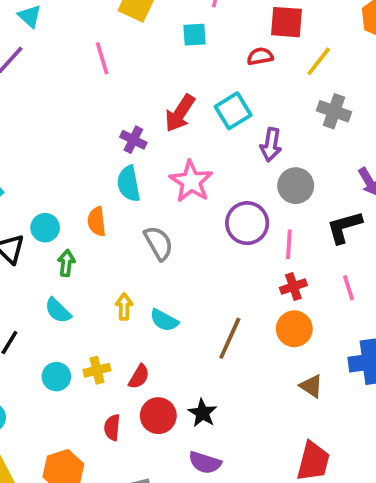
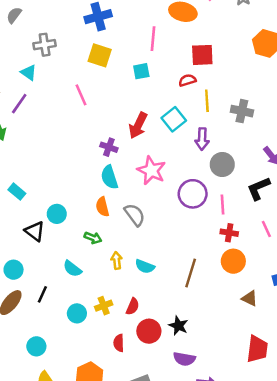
yellow line: (319, 61) -> (207, 101), moved, turned -35
orange semicircle: (97, 221) -> (102, 207), moved
green arrow: (66, 263) -> (93, 238), moved, turned 112
red cross: (293, 287) -> (229, 233), turned 35

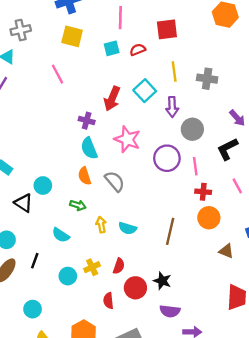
red semicircle: (187, 80) -> (138, 50), moved

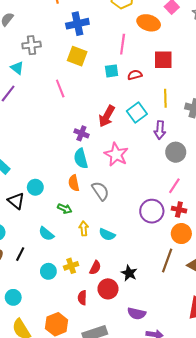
purple circle: (167, 158) -> (152, 211), moved
pink line: (195, 166) -> (174, 186), turned 35
brown line: (170, 231) -> (167, 260), moved
black star: (162, 281) -> (129, 273), moved

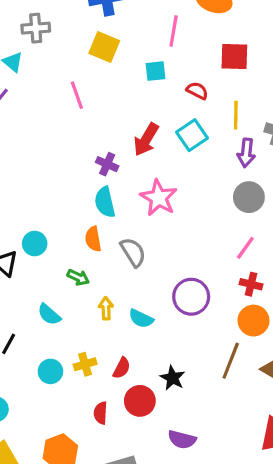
red semicircle: (135, 75) -> (197, 91), moved, turned 40
purple arrow: (160, 130) -> (246, 153), moved
purple circle: (152, 211) -> (191, 297), moved

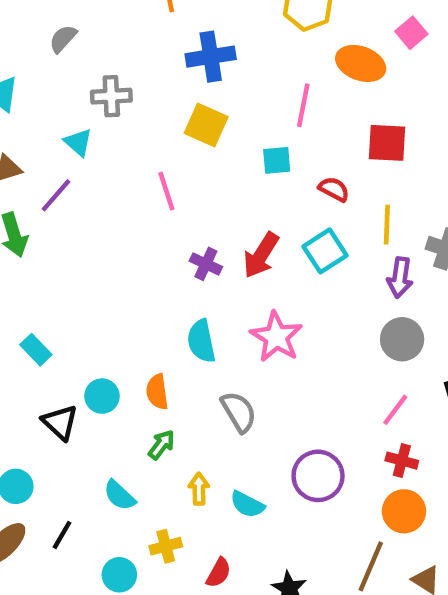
purple cross: (107, 164) -> (206, 264), moved
orange semicircle: (93, 239) -> (157, 392), moved
green arrow: (78, 277) -> (161, 445), turned -80
yellow cross: (85, 364) -> (166, 546), moved

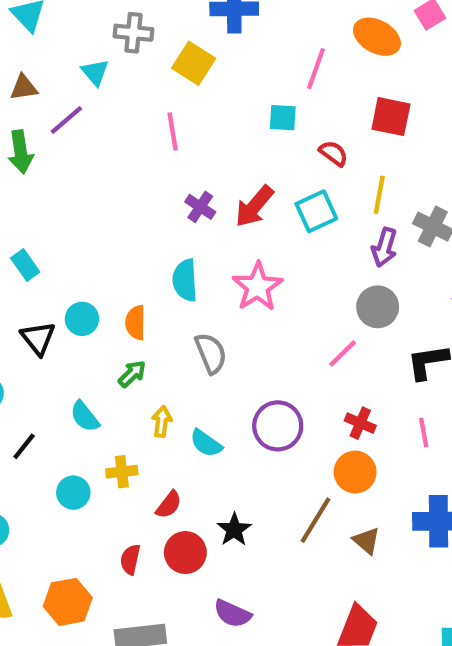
yellow square: (206, 125) -> (194, 63), moved
pink line: (395, 410) -> (343, 353), moved

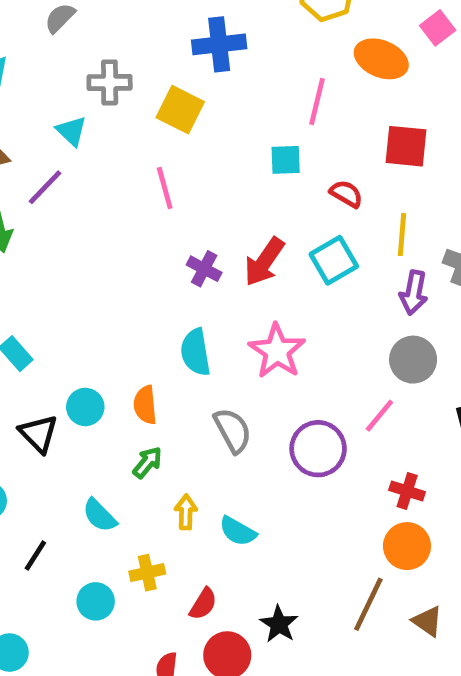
purple circle: (278, 426) -> (318, 449), moved

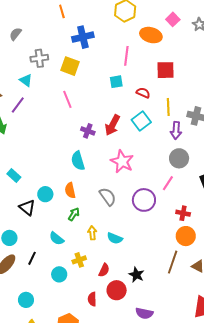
cyan semicircle: (196, 352) -> (78, 161), moved

